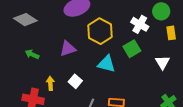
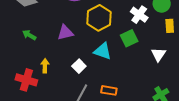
white square: (75, 81) -> (79, 66), moved

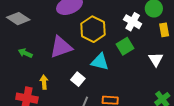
purple triangle: (65, 33) -> (61, 47), size x1.4

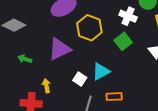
cyan triangle: (100, 62) -> (101, 71), moved, turned -36

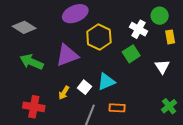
green arrow: (25, 59) -> (32, 62), size x1.6
yellow arrow: (46, 86) -> (64, 93), moved, turned -144

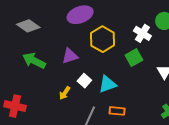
purple triangle: (67, 55) -> (70, 56), size x0.7
white square: (85, 87) -> (84, 81), moved
red cross: (34, 107) -> (15, 106), moved

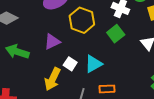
yellow arrow: (65, 93) -> (52, 79), size x1.6

